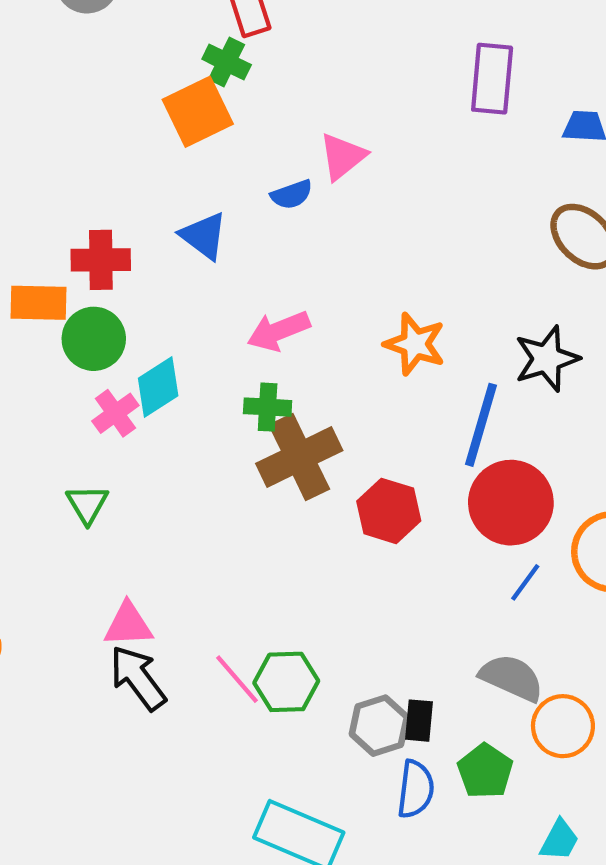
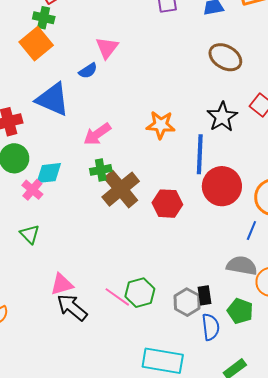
blue triangle: (204, 236) -> (53, 99), size x1.5
cyan diamond: (158, 387) -> (49, 173), turned 40
blue line: (525, 582) -> (251, 231), moved

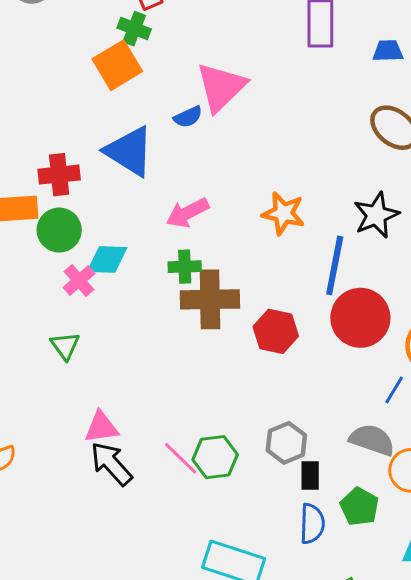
pink triangle: (107, 48) -> (221, 87), size x1.5
brown cross: (121, 189) -> (210, 299), turned 30
gray hexagon: (187, 302) -> (286, 443), moved

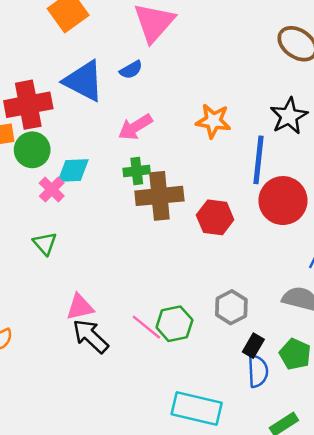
blue semicircle: (188, 117) -> (131, 70), moved
red cross: (59, 175) -> (28, 105), size x1.4
black rectangle: (310, 476) -> (253, 346), moved, turned 35

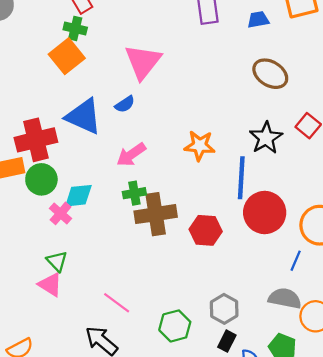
pink triangle: (80, 307) -> (50, 285), moved, turned 48
pink line: (146, 327) -> (117, 303), moved
black rectangle: (253, 346) -> (227, 341), moved

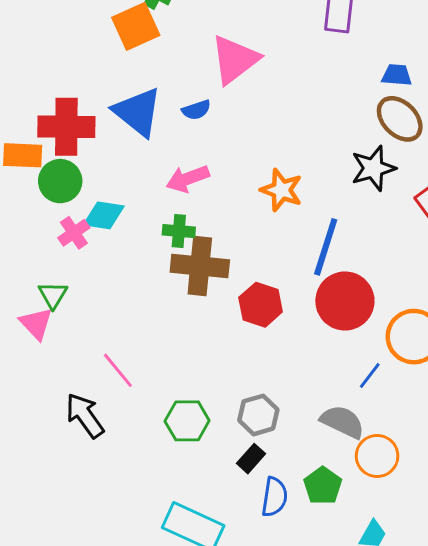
blue trapezoid: (258, 20) -> (397, 75), moved
black star: (266, 138) -> (373, 168), moved

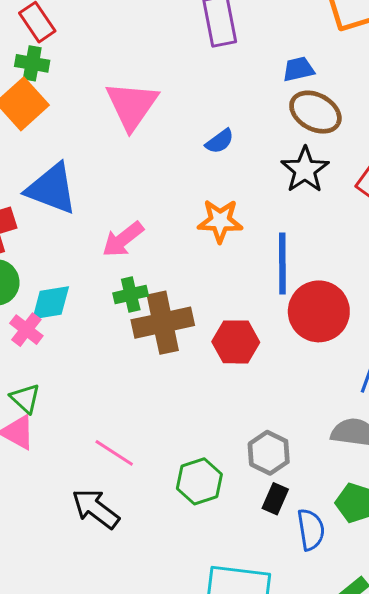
blue semicircle: (196, 110) -> (220, 141), moved

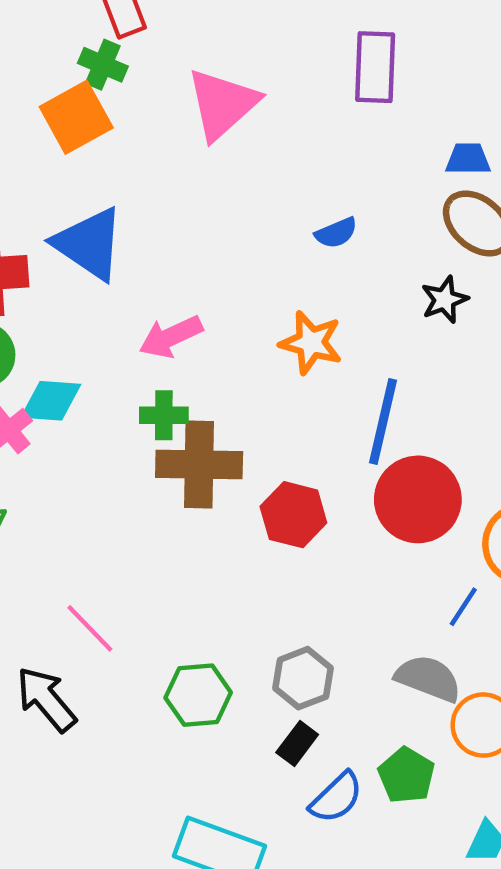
pink triangle: (132, 105) -> (222, 104), moved
black star: (305, 170) -> (444, 300), size x0.7
blue semicircle: (311, 530) -> (336, 798), turned 42

